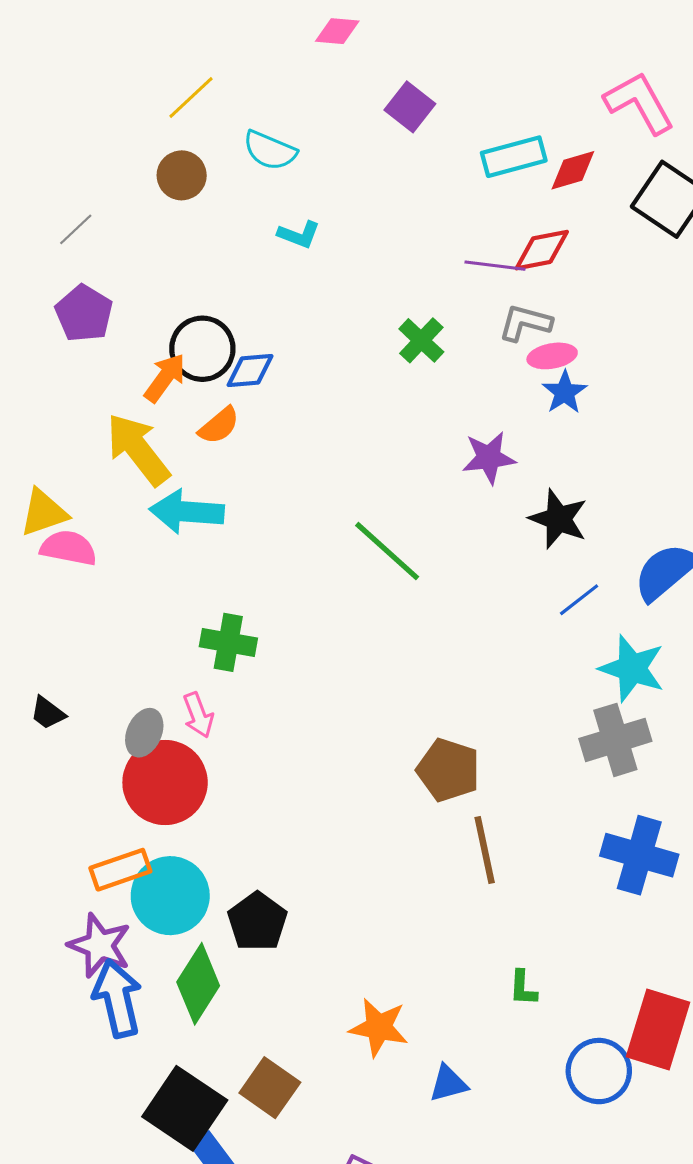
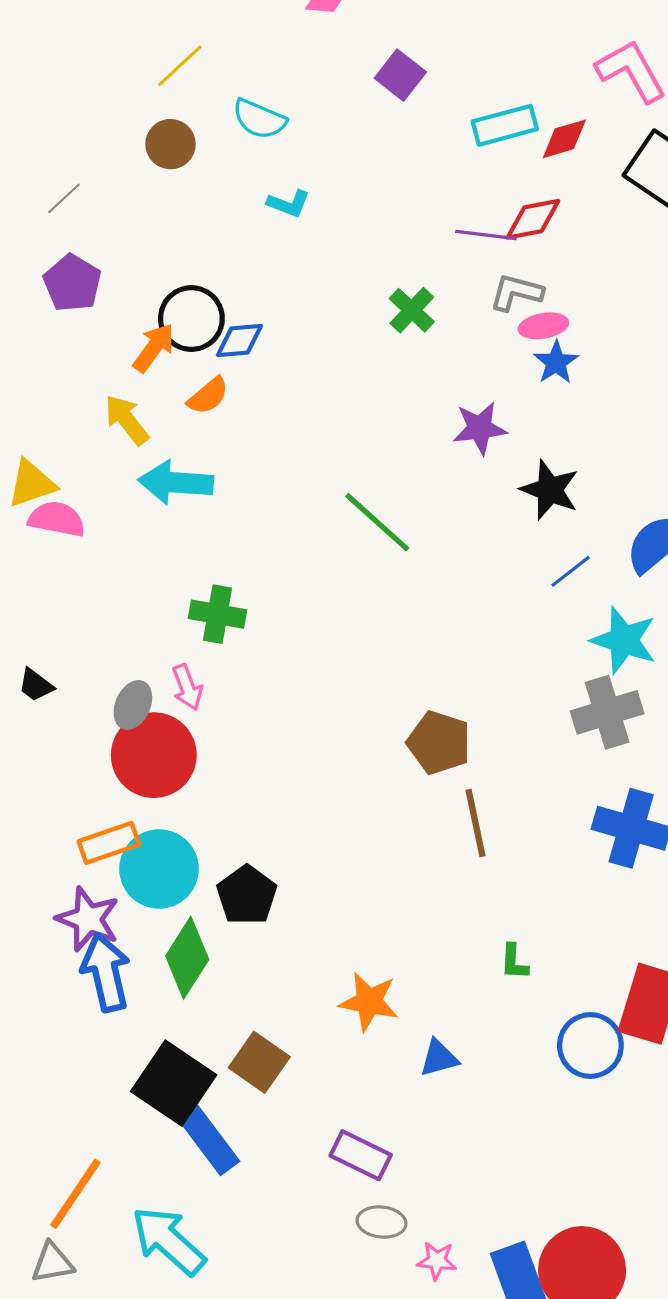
yellow arrow: (138, 449) -> (127, 420), size x0.7

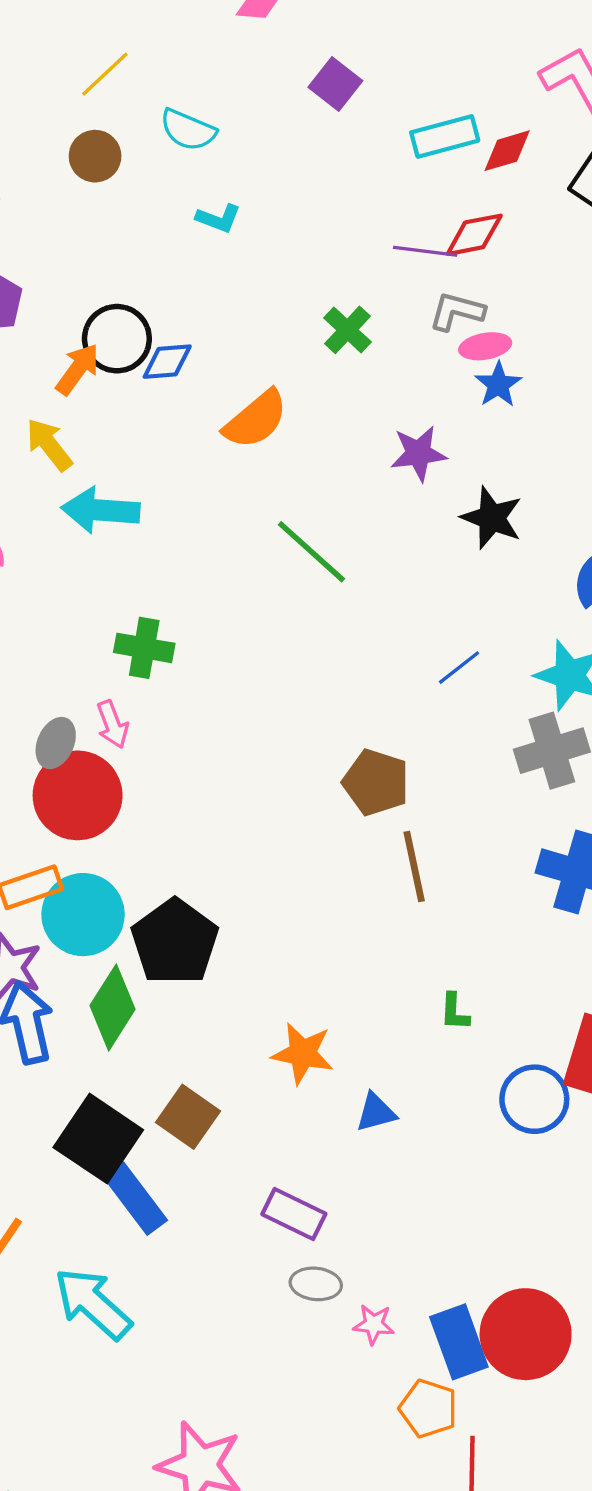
orange semicircle: (208, 396) -> (256, 420), moved, size x1.5
blue line: (571, 571) -> (459, 668), moved
black pentagon: (247, 895) -> (175, 942), size x1.4

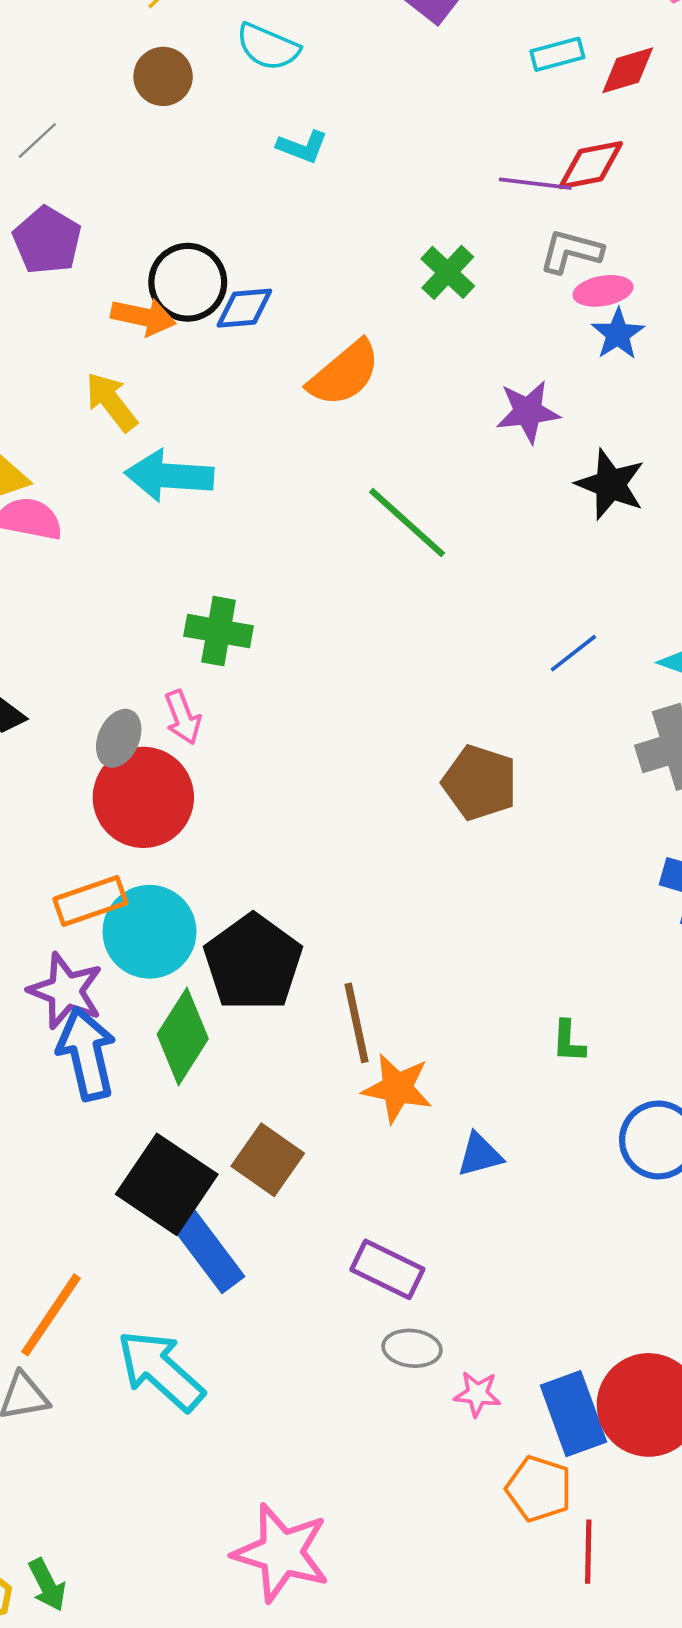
cyan rectangle: (445, 136) -> (557, 54), size x0.7
orange arrow: (78, 369) -> (143, 317), turned 66
brown line: (414, 866) -> (357, 1023), moved

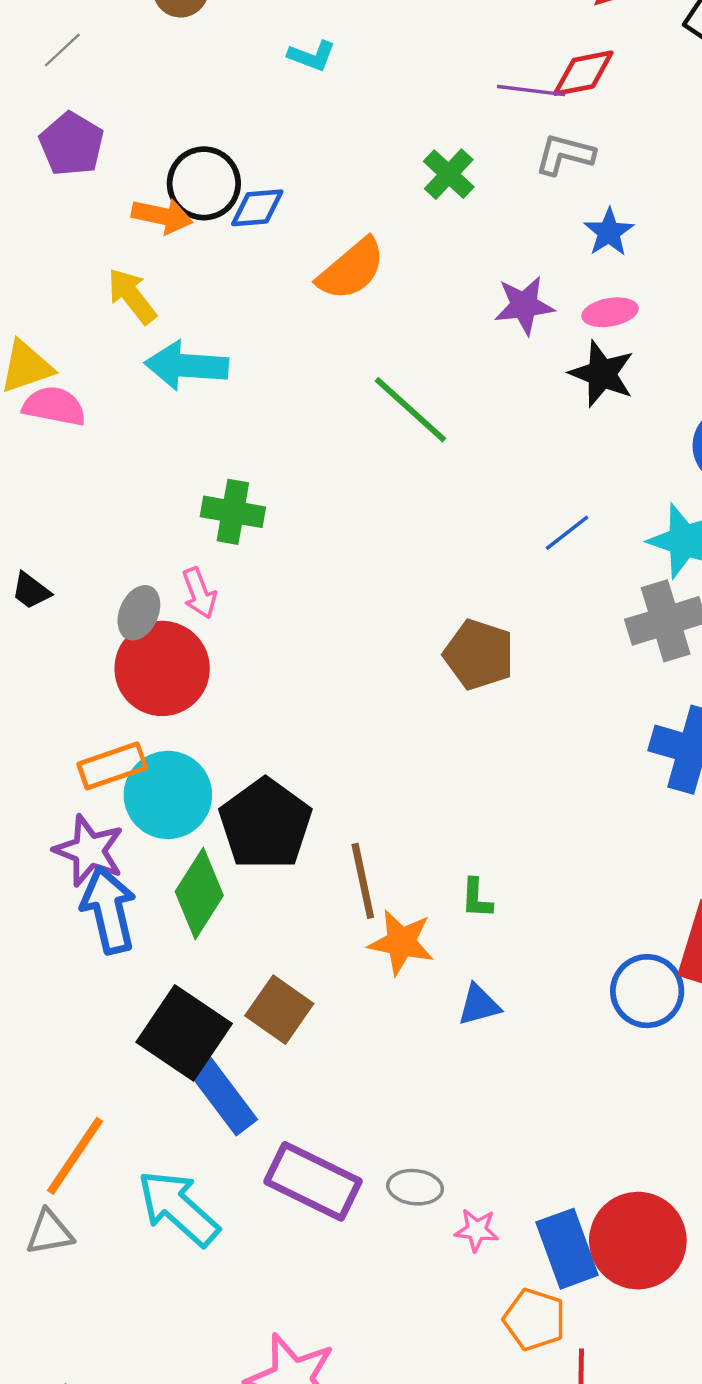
pink ellipse: (603, 291) -> (610, 312), moved
green L-shape: (569, 1041) -> (477, 898), moved
purple rectangle: (387, 1269) -> (313, 1181), moved, size x1.4

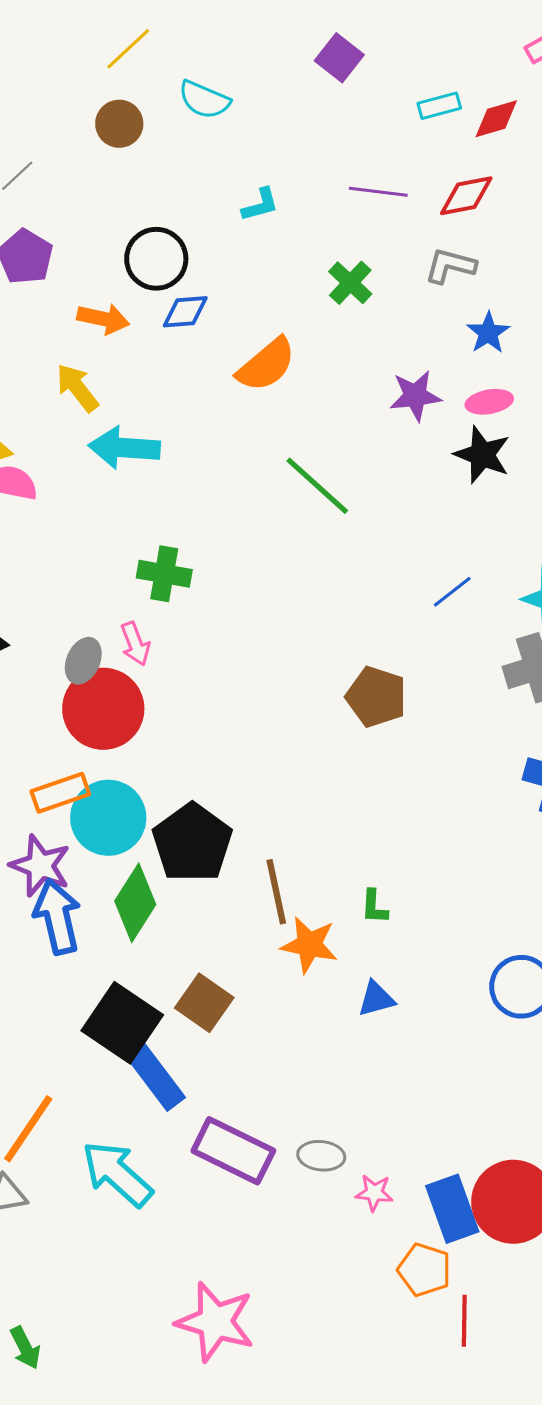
cyan L-shape: (312, 56) -> (260, 205), moved, turned -36
purple line: (531, 91) -> (378, 192), moved
black circle: (204, 183) -> (156, 259), moved

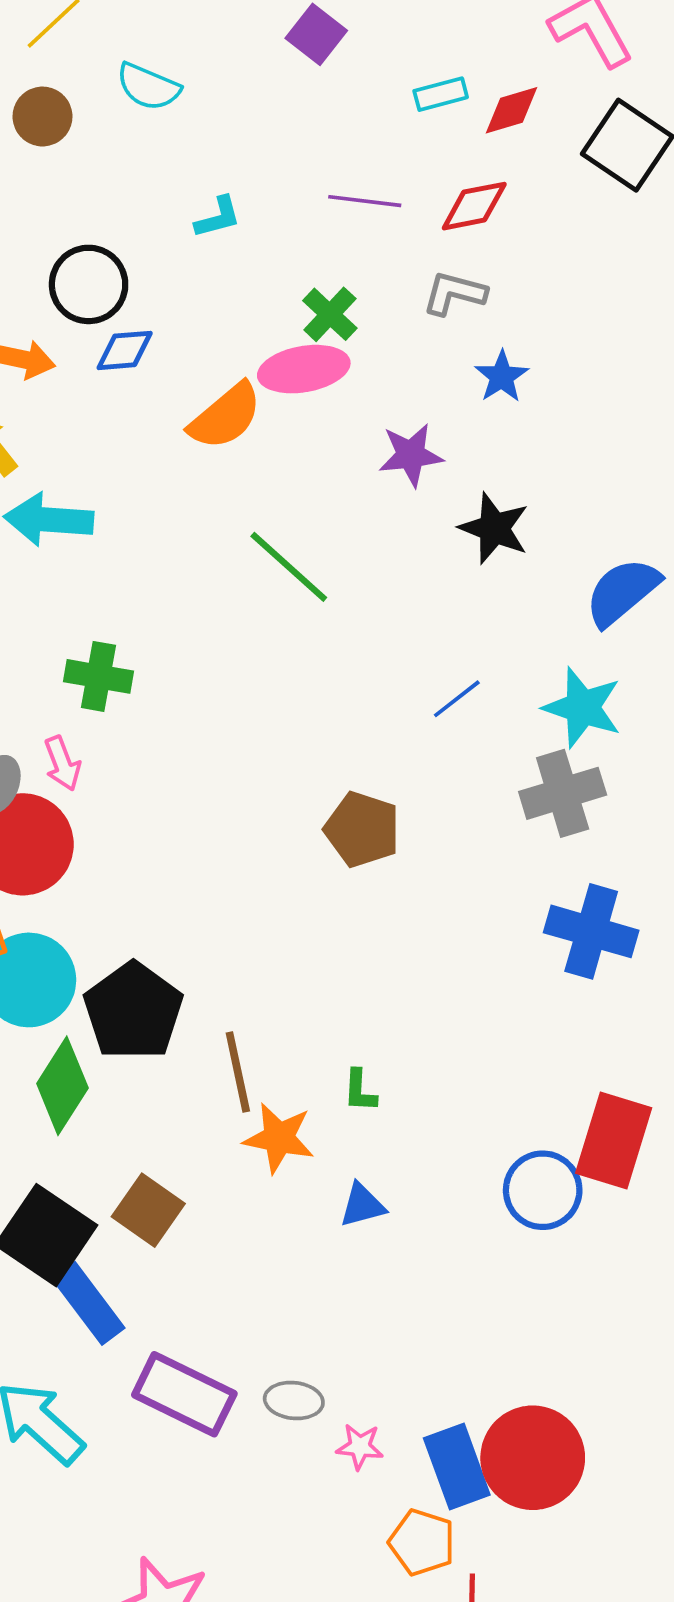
pink ellipse: (489, 402) -> (304, 369), moved, size x1.5

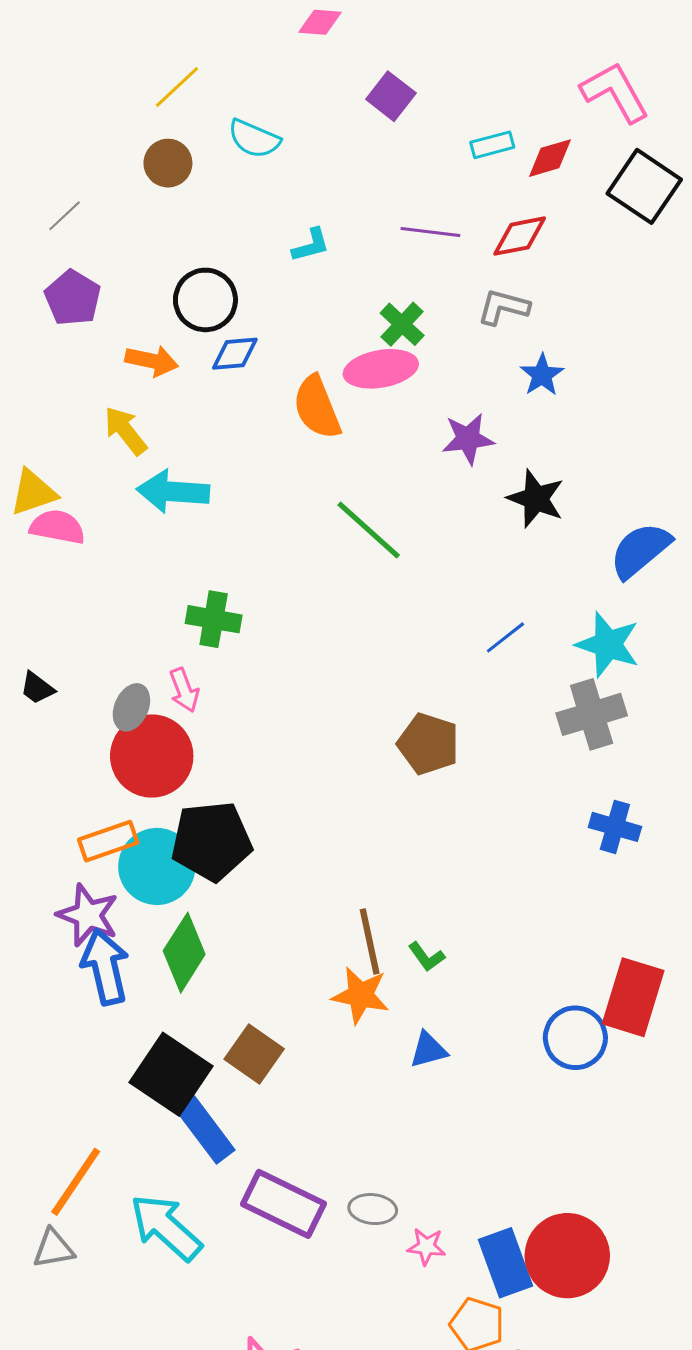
orange semicircle: (225, 416) -> (317, 407), turned 108
blue cross: (591, 931) -> (615, 827), size x0.7
black pentagon: (133, 1011) -> (212, 841), moved, turned 30
brown line: (238, 1072) -> (370, 941), moved
green L-shape: (360, 1091) -> (426, 957), turned -39

